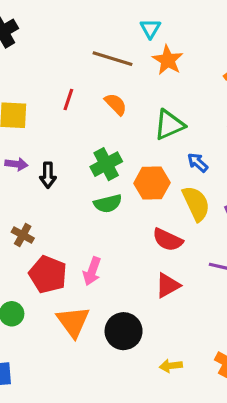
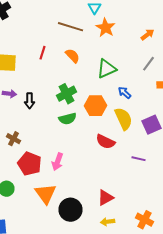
red triangle: (168, 285) -> (106, 198), moved
black circle: (124, 331) -> (70, 210), moved

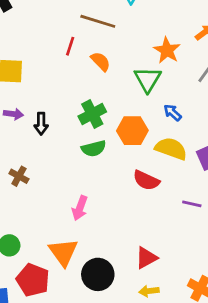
orange star: (106, 28) -> (167, 50), moved
red line: (42, 53) -> (70, 46), moved
green triangle: (106, 69) -> (148, 79), turned -35
yellow semicircle: (124, 119) -> (171, 149), turned -45
red pentagon: (30, 164) -> (33, 280), moved

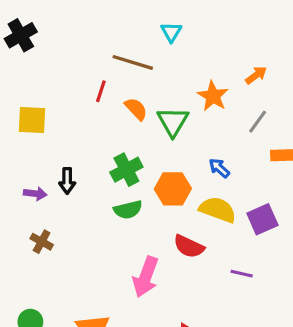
green triangle: (148, 79) -> (173, 122), moved
purple arrow: (13, 114) -> (35, 194), moved
pink arrow: (80, 208) -> (146, 277), moved, size x1.4

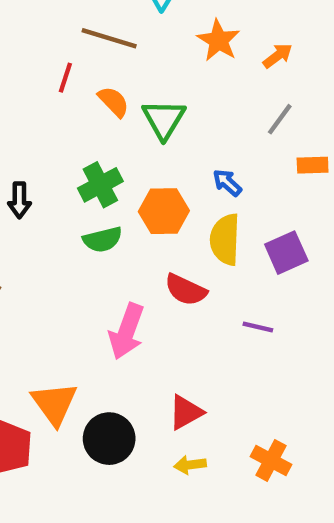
orange star: (213, 96) -> (218, 40), moved
yellow semicircle: (218, 210) -> (225, 239), turned -108

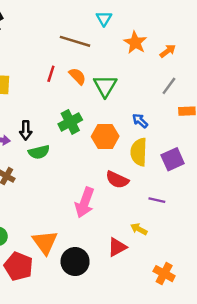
red line: (65, 78) -> (51, 74), moved
green semicircle: (103, 239) -> (39, 152), moved
yellow arrow: (190, 465) -> (139, 229), moved, turned 35

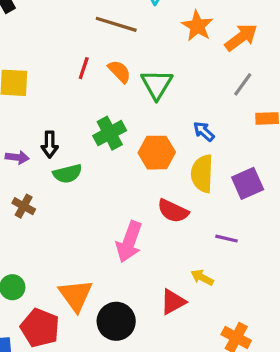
orange arrow: (168, 51) -> (241, 37), size x1.5

